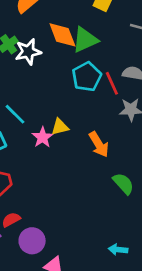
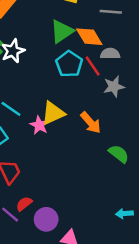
orange diamond: (62, 35) -> (89, 37), moved
yellow triangle: (60, 127) -> (53, 113), size x1.5

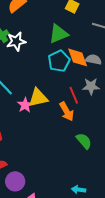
orange diamond: (89, 37) -> (78, 57), moved
red line: (93, 66) -> (74, 95), moved

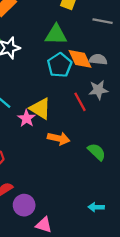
green triangle: (59, 34) -> (56, 35), turned 30
yellow triangle: (38, 98) -> (40, 109), turned 50
orange arrow: (67, 111) -> (59, 138), moved, turned -42

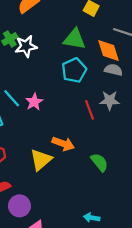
orange diamond: (80, 59) -> (109, 50), moved
yellow triangle: (40, 109) -> (41, 160), moved, turned 40
pink star: (26, 118) -> (34, 102), moved

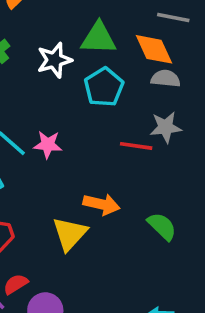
white star: (26, 46) -> (54, 60), moved
pink star: (34, 102) -> (48, 145), turned -30
red line: (90, 110) -> (136, 146), turned -54

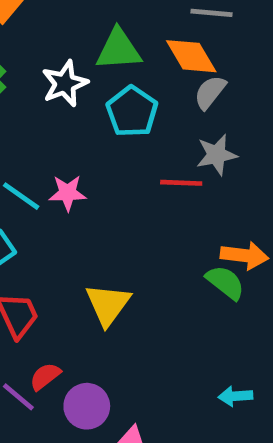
gray semicircle: (166, 79) -> (210, 92), turned -52
orange arrow: (101, 204) -> (244, 255), moved

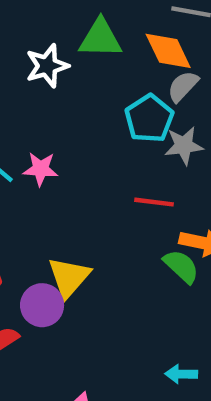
cyan pentagon: (132, 112) -> (149, 118), moved
red line: (181, 183) -> (154, 202), moved
purple circle: (87, 406) -> (42, 305), moved

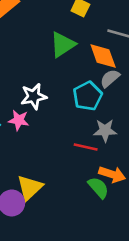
green triangle: (100, 38) -> (63, 45), turned -40
white star: (47, 66) -> (34, 96), moved
gray star: (184, 146) -> (105, 130), moved

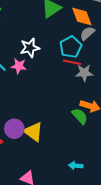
red line: (86, 147) -> (72, 62), moved
yellow triangle: (30, 188) -> (33, 132), moved, turned -40

